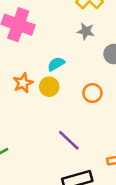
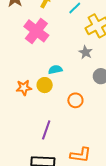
orange star: (23, 83) -> (24, 88), moved
purple line: (69, 140) -> (46, 130), turned 48

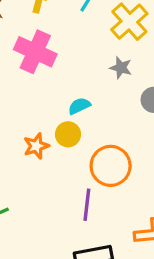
orange circle: (75, 100) -> (111, 166), moved, size x1.6

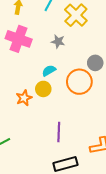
gray star: (121, 68) -> (58, 41), moved
orange circle: (111, 166) -> (79, 82), moved

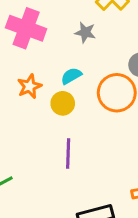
orange star: (24, 98) -> (30, 86), moved
purple line: (59, 132) -> (68, 153), moved

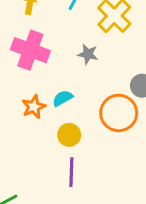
cyan semicircle: (71, 76) -> (63, 98), moved
yellow circle: (63, 103) -> (69, 135), moved

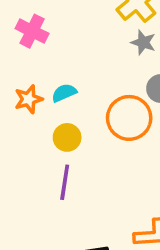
pink cross: (30, 50) -> (32, 31), size x0.7
gray star: (88, 54) -> (143, 42), moved

